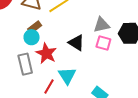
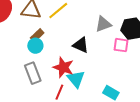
pink square: (103, 43) -> (121, 45), moved
red star: (46, 53) -> (63, 67), moved

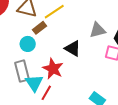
brown rectangle: (37, 35) -> (39, 28), moved
cyan triangle: (76, 79) -> (34, 83), moved

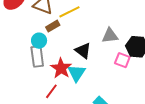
gray rectangle: (22, 71) -> (37, 56), moved
cyan triangle: (34, 83) -> (77, 73), moved

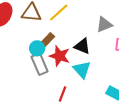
brown rectangle: (53, 26) -> (48, 40), moved
red star: (61, 68) -> (60, 56), moved

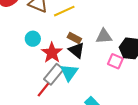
brown rectangle: (48, 40) -> (74, 38), moved, turned 56
gray rectangle: (40, 64) -> (54, 74), moved, turned 45

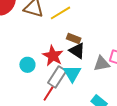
gray triangle: (104, 36) -> (102, 64), moved
cyan circle: (33, 39) -> (27, 65), moved

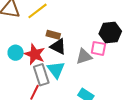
cyan circle: (27, 65) -> (16, 53), moved
gray rectangle: (57, 77) -> (41, 75), turned -45

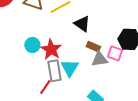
brown rectangle: (53, 35) -> (93, 47), moved
black triangle: (58, 46) -> (82, 24), moved

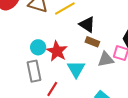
brown rectangle: (93, 47) -> (92, 42), moved
gray rectangle: (54, 71) -> (34, 71), moved

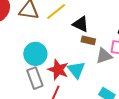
cyan circle: (38, 47) -> (35, 54), size x1.5
red star: (57, 51) -> (58, 70), moved

